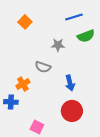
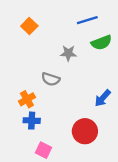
blue arrow: (70, 83) -> (103, 98), moved, turned 56
blue cross: (11, 102) -> (32, 121), moved

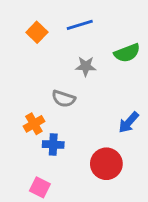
blue line: (87, 20) -> (80, 25), moved
blue cross: (32, 121) -> (53, 145), moved
pink square: (44, 150) -> (40, 187), moved

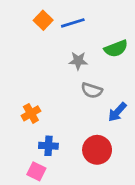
orange square: (37, 32) -> (43, 20), moved
gray semicircle: (64, 99) -> (92, 90), moved
blue cross: (53, 145) -> (48, 146), moved

